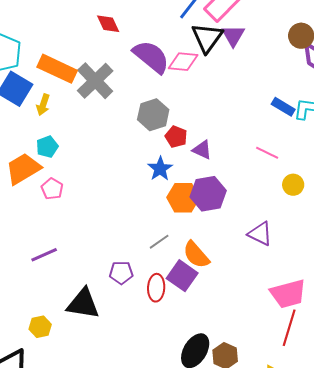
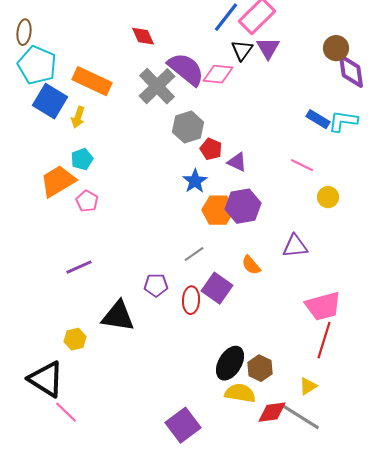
black triangle: (207, 38) -> (242, 50), size x0.7
gray cross: (95, 81) -> (157, 86), moved
purple triangle: (260, 234) -> (295, 246), turned -32
orange semicircle: (196, 255) -> (251, 265), moved, size x0.7

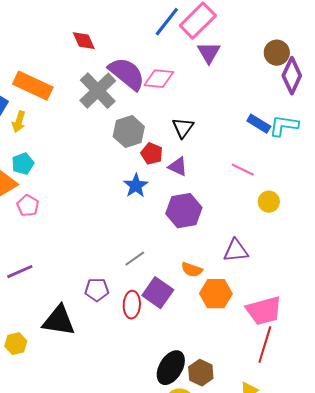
black triangle: (242, 50) -> (183, 128), moved
purple diamond: (351, 71) -> (292, 76), turned 33
orange hexagon: (218, 210) -> (216, 294), moved
orange semicircle: (251, 265) -> (192, 270), turned -30

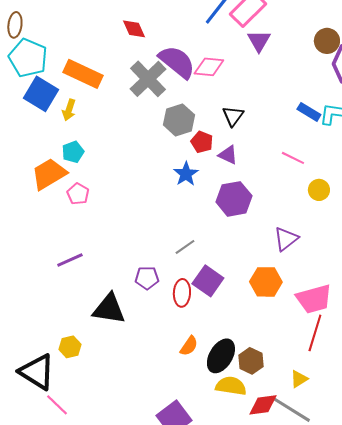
purple triangle: (236, 251) -> (286, 239), turned -32
orange semicircle: (192, 270) -> (189, 346), moved, turned -75
yellow hexagon: (16, 344) -> (70, 347), moved

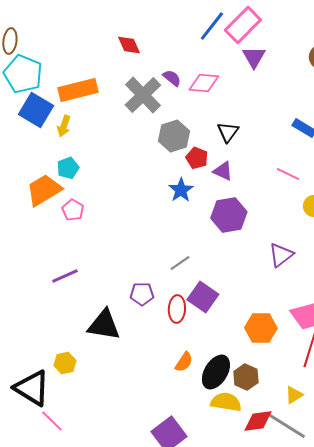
purple semicircle: (177, 62) -> (172, 78), size x0.5
orange rectangle: (83, 74) -> (78, 90), turned -39
orange hexagon: (266, 282) -> (261, 328), moved

